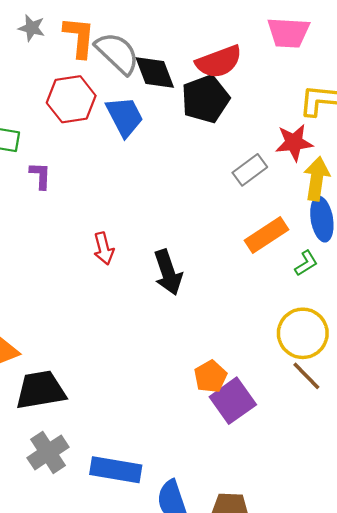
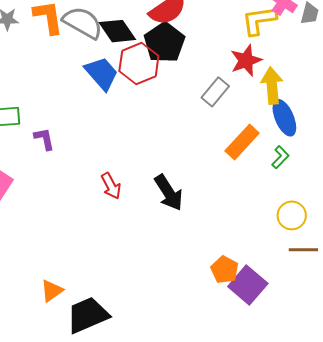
red hexagon: (71, 99) -> (139, 64), moved
yellow circle: (303, 333) -> (292, 215), size x0.7
brown line: (306, 376) -> (303, 250), turned -32

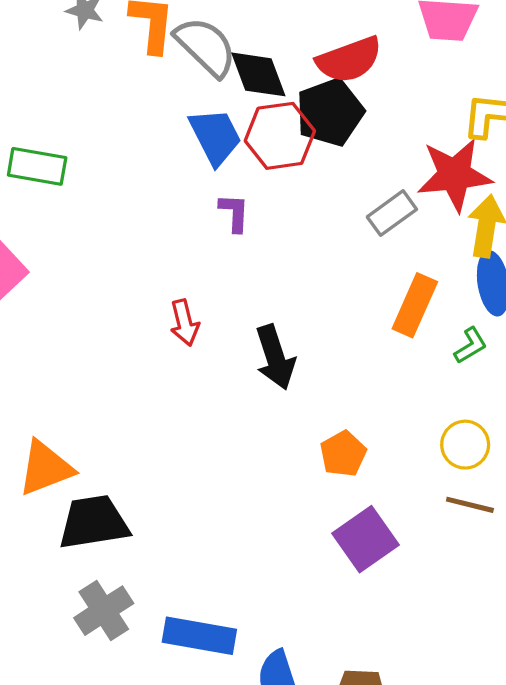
red star: (246, 60) -> (455, 175), size x1.4
purple L-shape: (44, 139) -> (234, 213), moved
orange rectangle: (242, 142) -> (415, 305), turned -33
orange pentagon: (225, 270) -> (343, 454), moved
orange triangle: (52, 291) -> (46, 468), size x1.5

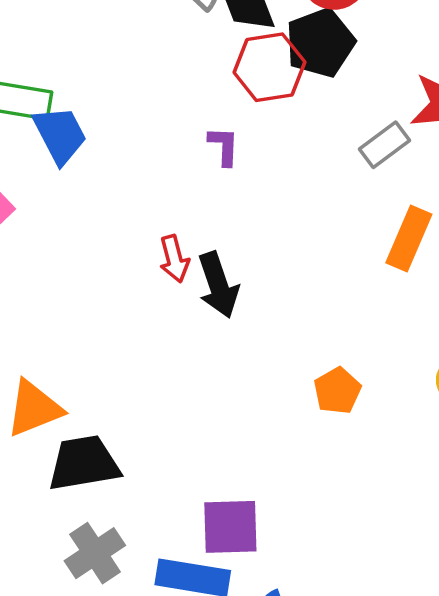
blue trapezoid: (215, 136) -> (60, 135), moved
black arrow: (275, 357) -> (218, 285), moved
purple square: (366, 539) -> (230, 527), moved, turned 34

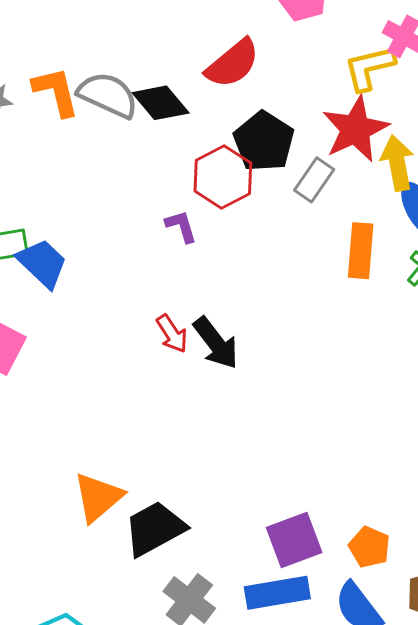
black pentagon: (320, 43) -> (264, 141), moved
red hexagon: (269, 67) -> (223, 177), moved
orange pentagon: (337, 391) -> (369, 547), moved

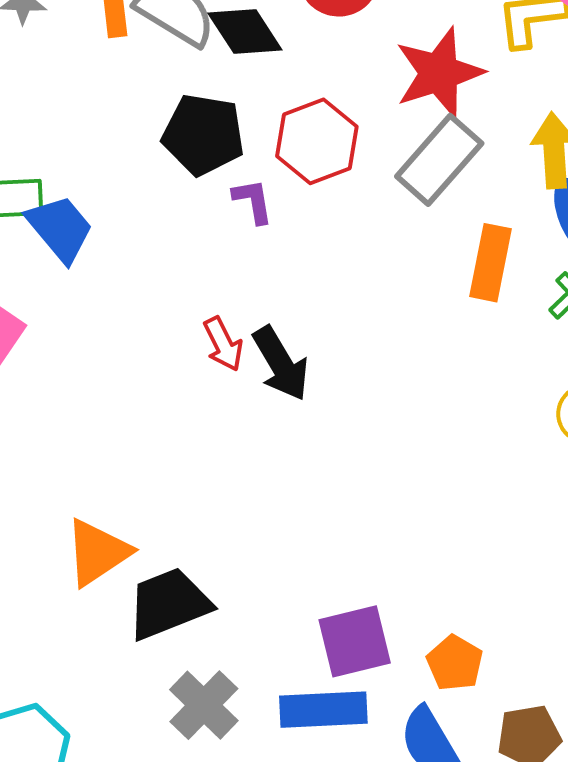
red star: (355, 129) -> (439, 73), moved
black pentagon: (264, 141) -> (203, 135), moved, turned -30
gray rectangle: (314, 180) -> (439, 160), size x1.5

